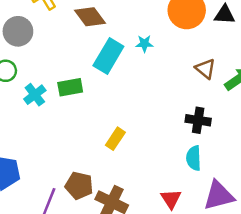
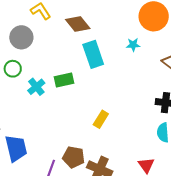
cyan star: (144, 44) -> (133, 45), moved
cyan rectangle: (108, 56) -> (93, 54), turned -48

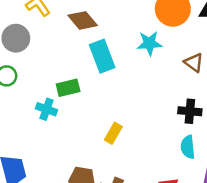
cyan star: (133, 45) -> (149, 43), size x1.5
cyan cross: (36, 87) -> (47, 109), moved, turned -30

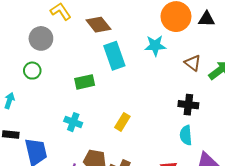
cyan cross: (47, 109) -> (73, 122), moved

